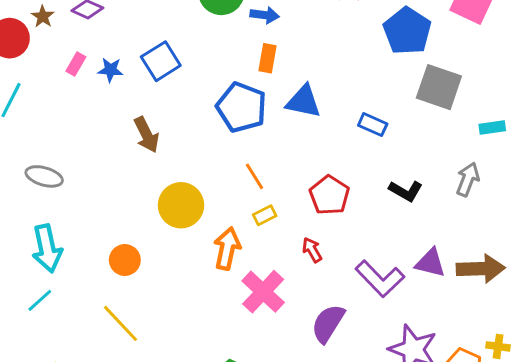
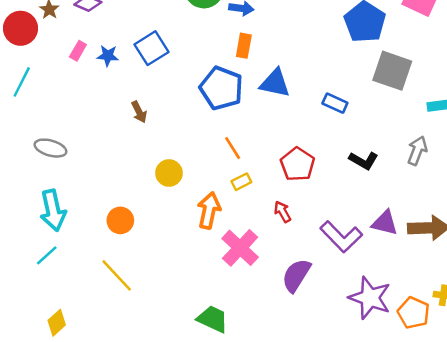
brown arrow: (146, 135) -> (139, 112), size x0.7
yellow circle: (181, 205) -> (169, 173), size x0.7

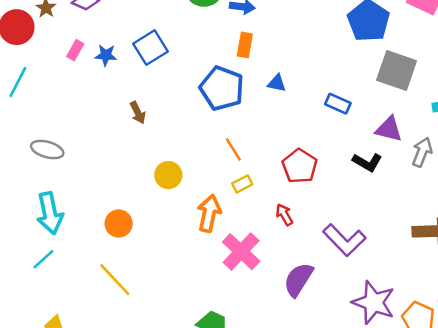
blue triangle: (275, 83) -> (277, 83), size x0.6
purple triangle: (385, 223) -> (389, 129), moved

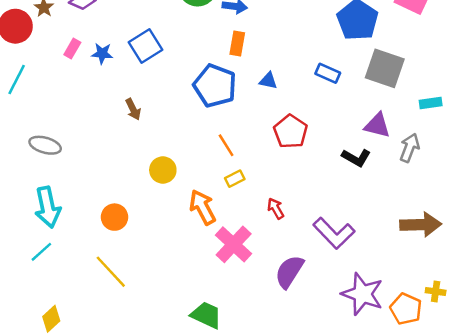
blue rectangle: (338, 104) -> (328, 73), moved
red pentagon: (300, 166) -> (291, 132), moved
orange arrow: (209, 213) -> (203, 207), turned -40

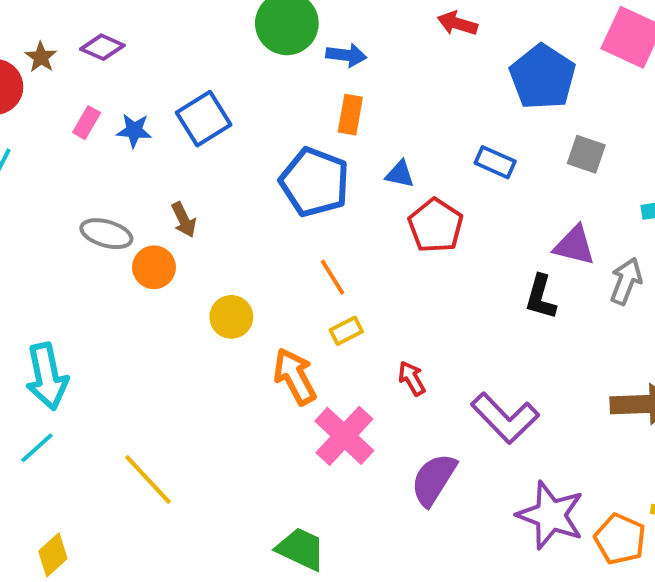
gray square: (385, 68) -> (586, 154), size x0.6
red pentagon: (291, 132) -> (436, 226), moved
gray ellipse: (45, 145) -> (106, 234), moved
black L-shape: (356, 158) -> (541, 297), turned 76
orange circle: (115, 217) -> (154, 267), moved

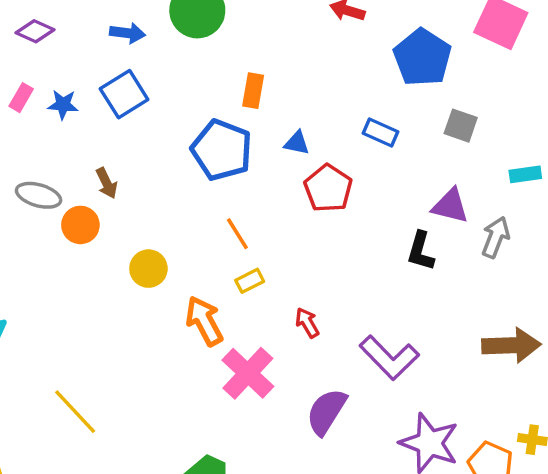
blue arrow: (346, 55) -> (128, 33), moved

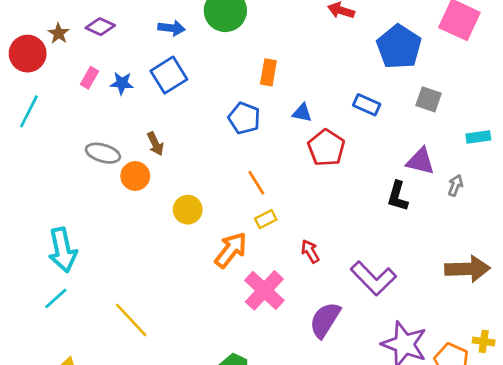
blue pentagon: (222, 150) -> (244, 118), size x0.7
gray arrow: (496, 237) -> (455, 185), size x0.7
orange arrow: (204, 321) -> (231, 250), turned 66

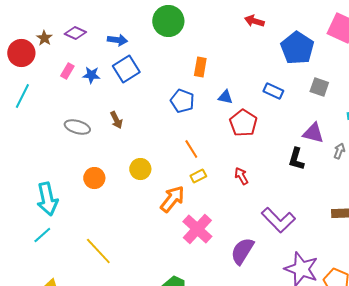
blue arrow: (172, 28) -> (117, 40), moved
orange circle: (135, 176) -> (94, 178), moved
red arrow: (310, 251) -> (241, 176), moved

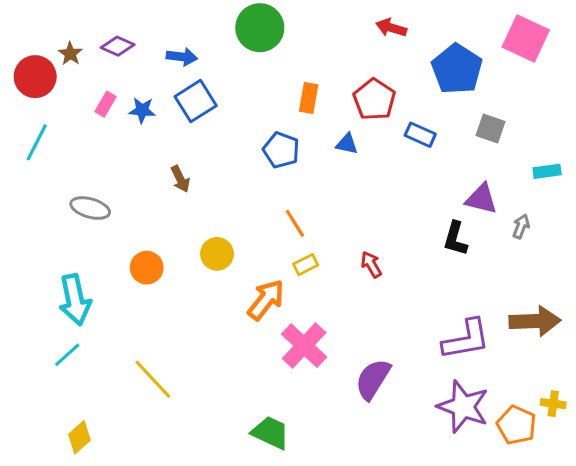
red pentagon: (243, 123) -> (374, 100), moved
gray ellipse: (77, 127) -> (90, 208), moved
purple L-shape: (278, 220) -> (466, 339), moved, turned -56

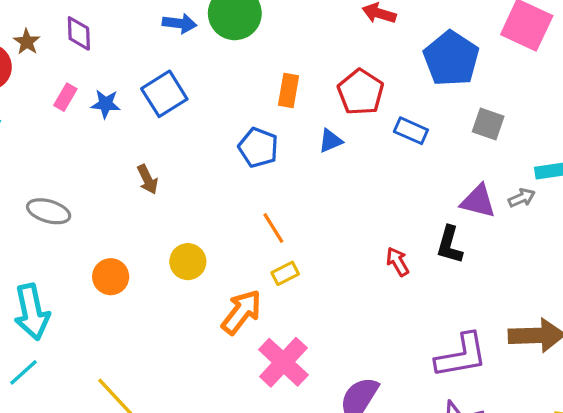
purple diamond: (118, 46) -> (79, 33), turned 64
blue arrow: (182, 57) -> (179, 23), moved
blue triangle: (347, 144) -> (330, 141), turned -35
gray arrow: (521, 226) -> (522, 198), moved, turned 45
red arrow: (371, 265) -> (398, 262), moved

